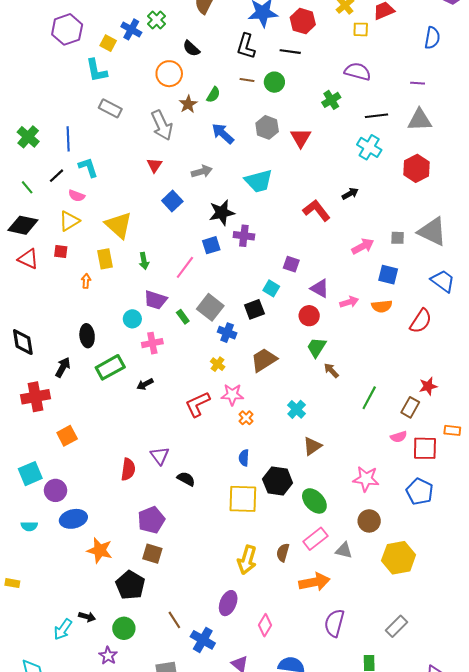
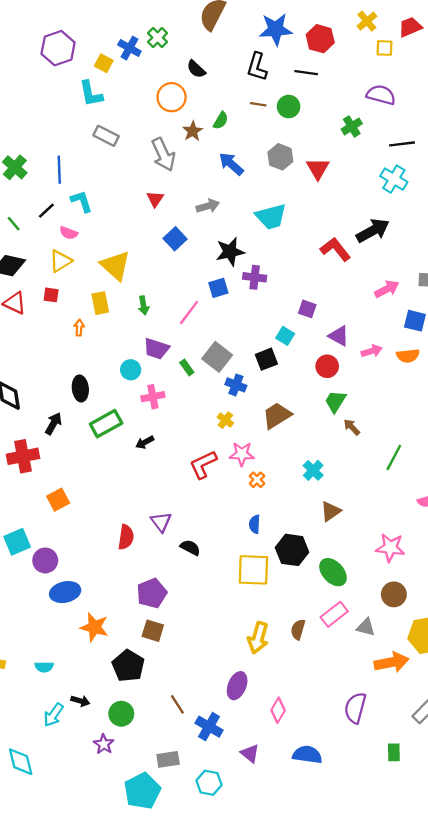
black arrow: (350, 194) -> (373, 231), size x1.8
cyan semicircle: (29, 526) -> (44, 667), moved
orange arrow: (314, 582) -> (392, 662), moved

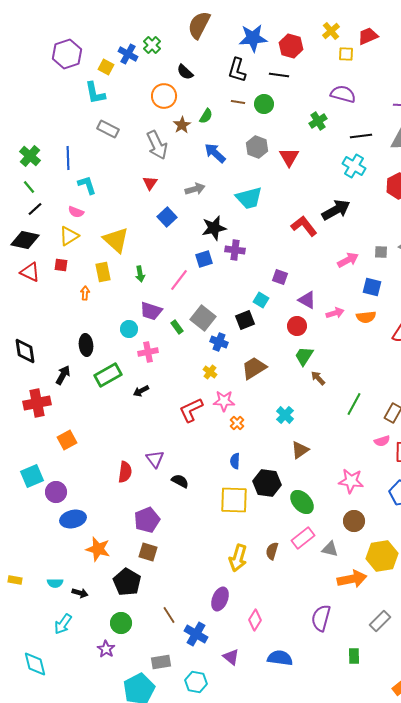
black line: (46, 211) -> (35, 209), moved
green line: (14, 224) -> (29, 187), moved
black arrow: (80, 701) -> (80, 593), moved

